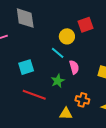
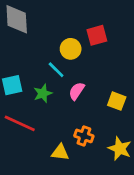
pink semicircle: (74, 67) -> (77, 91), turned -136
green star: (58, 81) -> (43, 93), moved

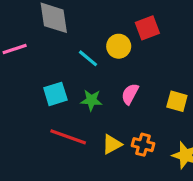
cyan line: (56, 70) -> (88, 58), moved
green star: (43, 93) -> (91, 100), turned 30
yellow triangle: (60, 152) -> (112, 144), moved, turned -30

